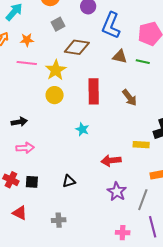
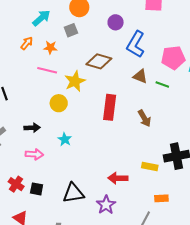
gray square: (58, 24) -> (71, 30), moved
yellow circle: (55, 95) -> (59, 103), moved
cyan star: (82, 129) -> (65, 139), moved
black triangle: (69, 181) -> (73, 193), size x1.6
purple star: (117, 192) -> (106, 205), moved

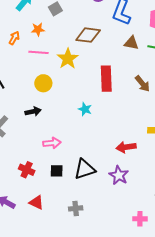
orange arrow: (27, 43) -> (14, 38), moved
yellow circle: (59, 103) -> (43, 83), moved
cyan star: (65, 139) -> (85, 109), moved
pink arrow: (34, 154) -> (52, 143), moved
black square: (37, 189) -> (57, 171), moved

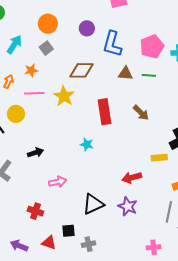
yellow circle: (43, 83) -> (16, 114), moved
black square: (57, 171) -> (68, 231), moved

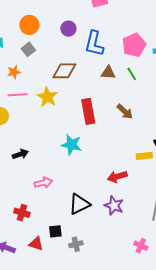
green line: (149, 75) -> (132, 74), turned 56
cyan star: (87, 144) -> (71, 145), size x1.5
pink cross: (154, 247) -> (141, 246), turned 32

